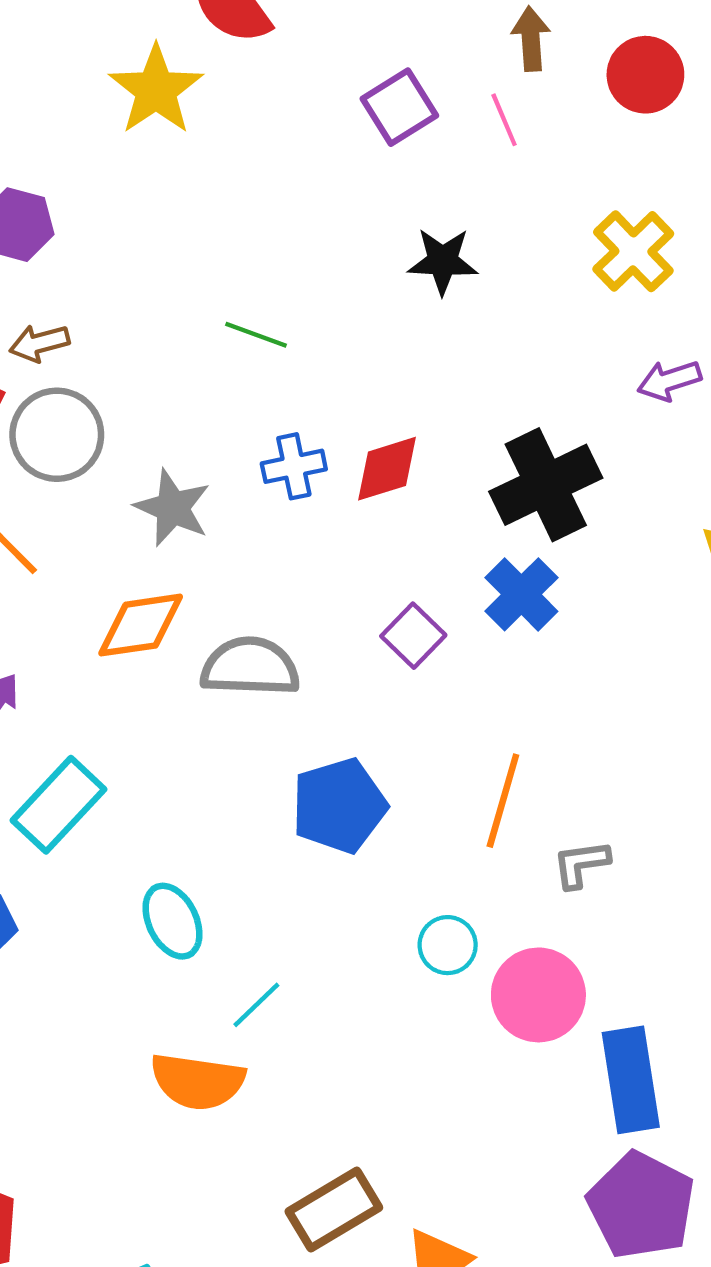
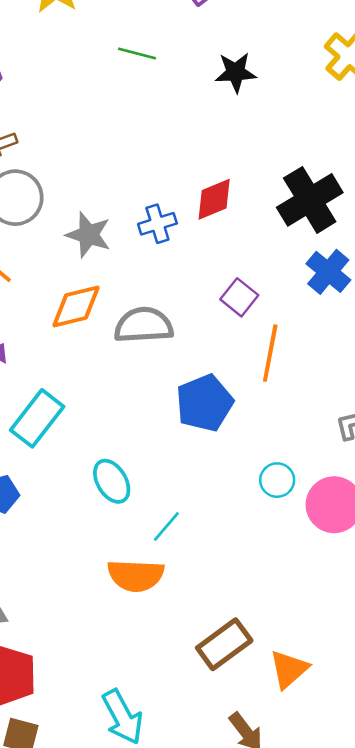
green line: (256, 335) -> (137, 54), moved
blue cross: (294, 466) -> (157, 224), moved
blue cross: (521, 594) -> (328, 272), moved
orange line: (503, 801) -> (270, 353), moved

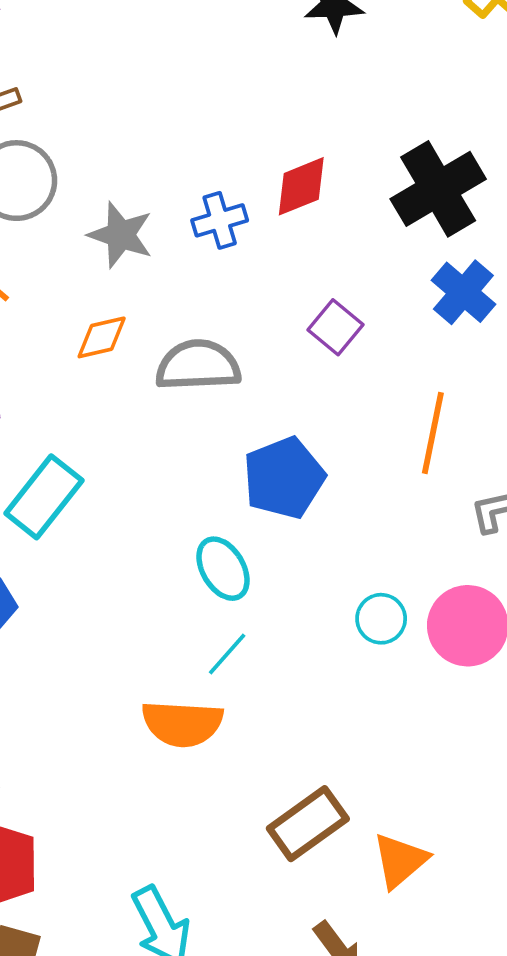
orange diamond: (76, 306) -> (102, 337), size x0.7
orange line: (270, 353) -> (433, 433), moved
cyan circle: (277, 480) -> (381, 619), moved
cyan ellipse: (112, 481) -> (223, 569), moved

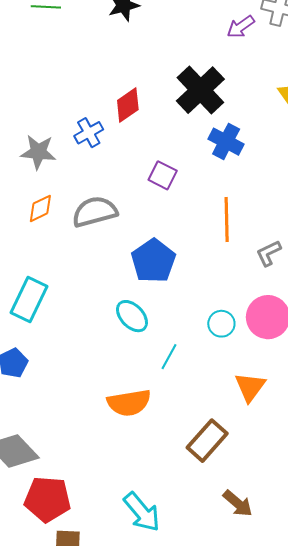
cyan line: (227, 654) -> (169, 357), moved
orange triangle: (400, 861) -> (250, 387), moved

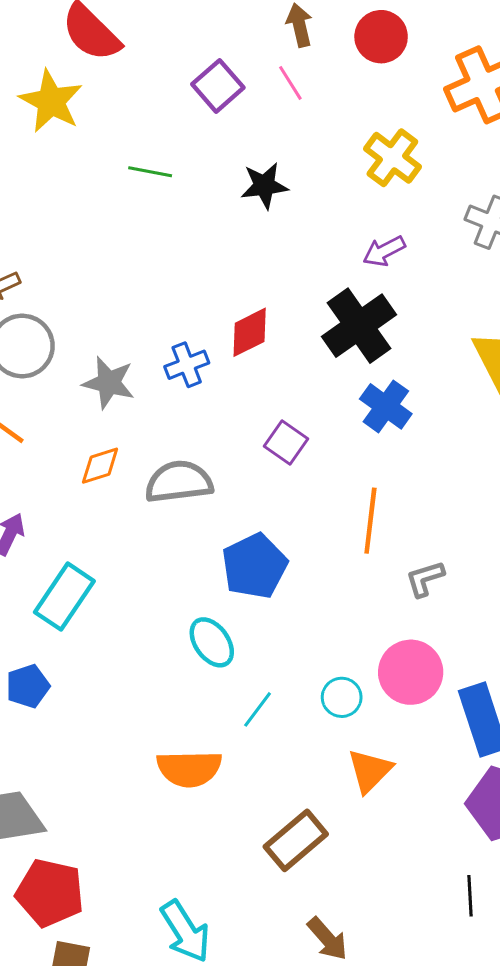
purple arrow: (241, 27) -> (384, 251), moved
cyan circle: (221, 324) -> (342, 697), moved

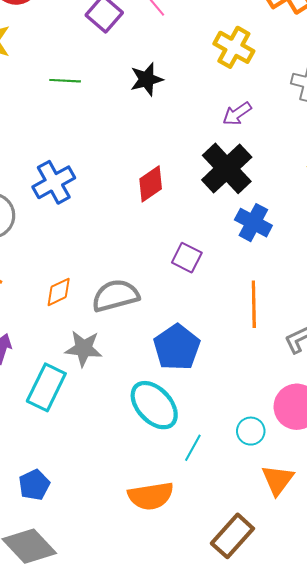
blue cross: (187, 365) -> (54, 182), moved, size x1.4
gray star: (109, 383) -> (84, 348), moved
cyan ellipse: (212, 642) -> (154, 405), size x1.4
blue pentagon: (28, 686) -> (34, 485), moved

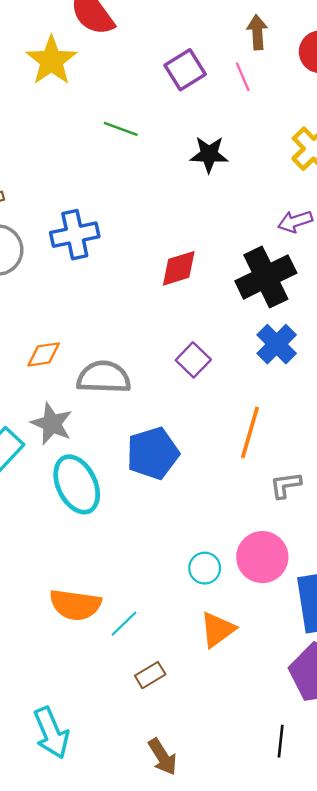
cyan ellipse: (154, 405) -> (77, 484), moved
cyan line: (193, 448) -> (124, 624), moved
brown rectangle: (232, 536) -> (150, 675), size x0.6

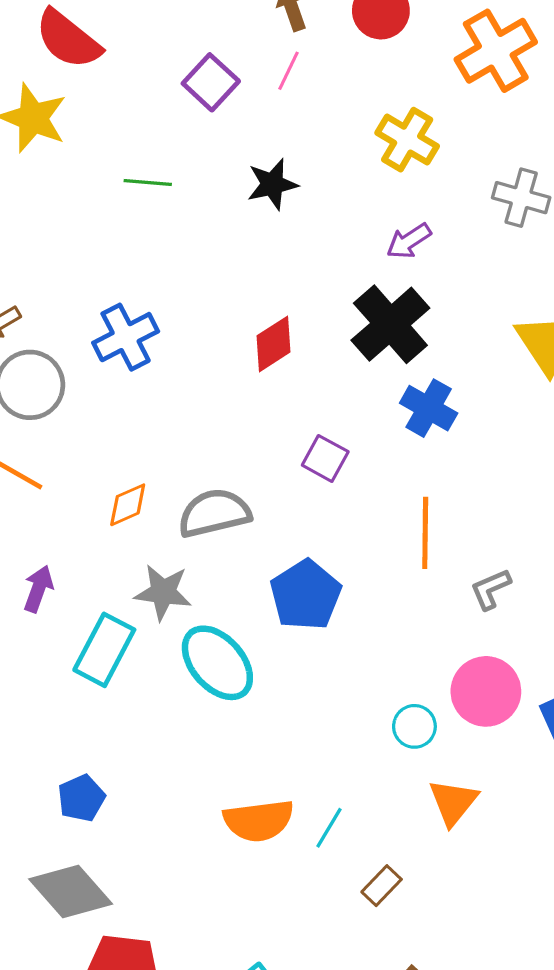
pink line: (243, 77) -> (288, 71), turned 64

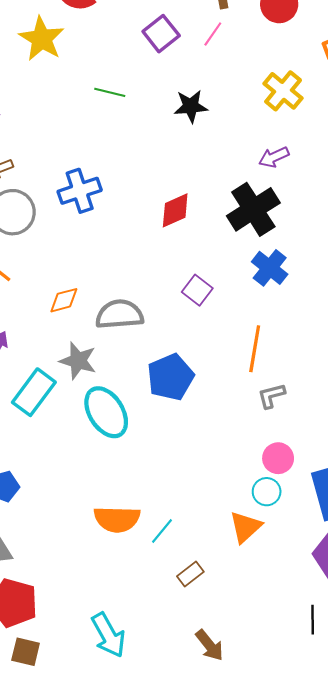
gray L-shape: (491, 589) -> (271, 396), moved
pink circle: (486, 691) -> (278, 458), size x0.7
cyan circle: (414, 726) -> (267, 492), moved

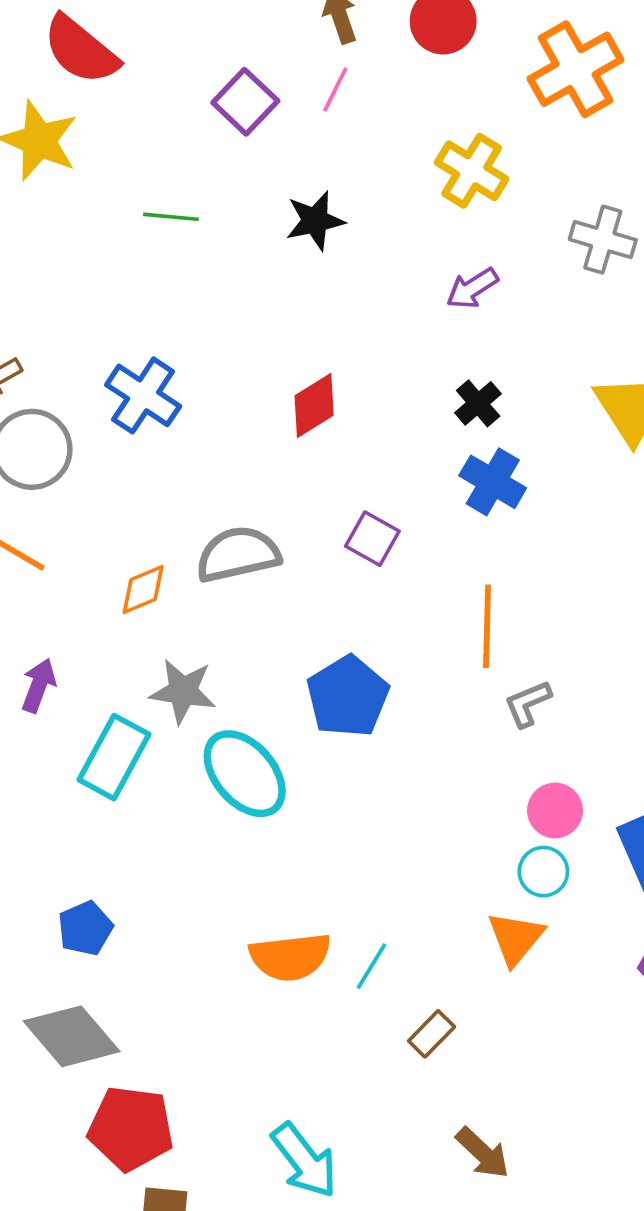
blue cross: (80, 191) -> (143, 395), turned -30
black cross: (253, 209) -> (478, 403), moved, size x0.5
gray semicircle: (119, 314) -> (238, 554), moved

